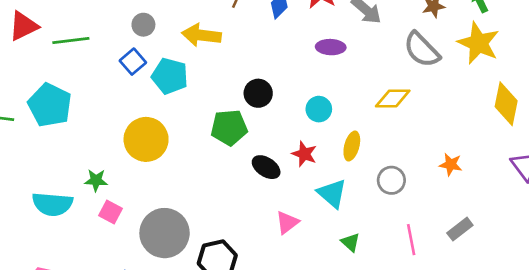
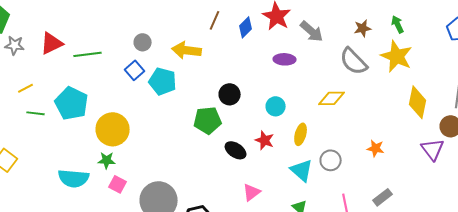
yellow circle: (146, 139) -> (113, 129), moved
cyan triangle: (332, 193) -> (302, 170), moved

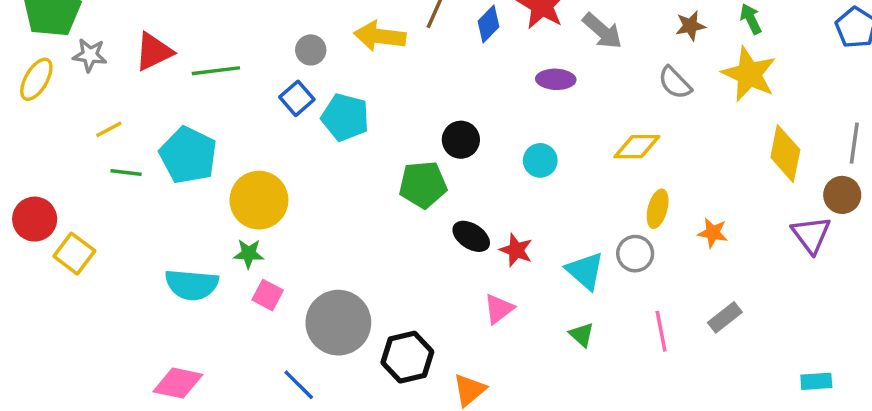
yellow arrow: (187, 50) -> (380, 36), moved
gray semicircle: (354, 61) -> (675, 83), size x0.7
yellow ellipse: (301, 134) -> (658, 209), moved
red star: (265, 140) -> (516, 250), moved

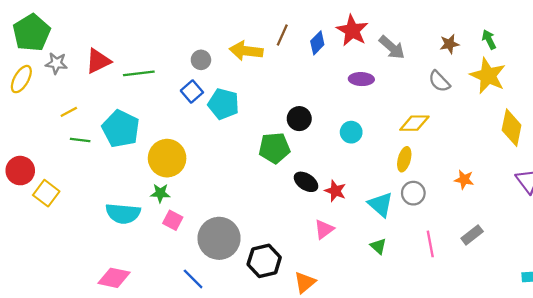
yellow ellipse: (658, 209) -> (404, 159), moved

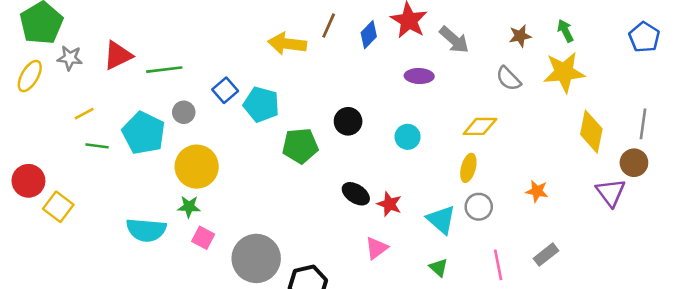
gray circle: (201, 60) -> (184, 112), moved
yellow star: (488, 76) -> (564, 72), turned -30
green pentagon: (274, 148) -> (300, 146), moved

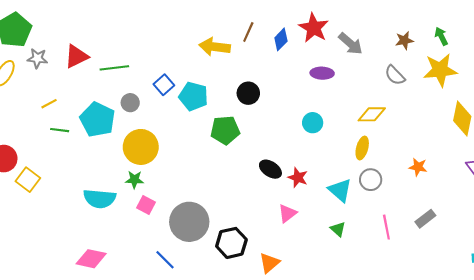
black circle: (348, 121) -> (248, 93), moved

